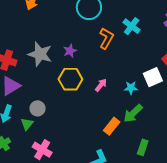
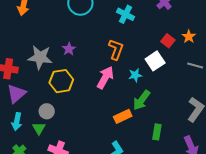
orange L-shape: (106, 38) -> (116, 49), moved
yellow hexagon: (70, 79) -> (61, 81), moved
pink arrow: (101, 85) -> (105, 78), size x1.6
orange rectangle: (112, 126) -> (123, 116), turned 36

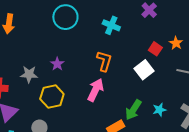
gray star: (40, 57) -> (29, 74), size x0.7
cyan star: (135, 75) -> (159, 110), moved

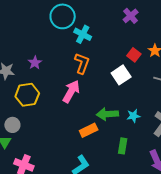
cyan circle: (65, 17) -> (63, 16), moved
cyan cross: (111, 25) -> (83, 34), moved
green arrow: (133, 110) -> (107, 114), turned 50

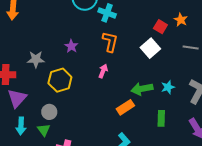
purple star: (35, 63) -> (71, 46), moved
pink arrow: (71, 91) -> (103, 71), size x0.6

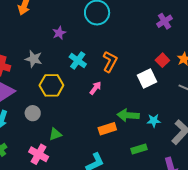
cyan cross: (107, 13) -> (78, 60), moved
purple star: (71, 46) -> (59, 33), moved
green rectangle: (161, 118) -> (139, 149), turned 56
green triangle: (44, 130) -> (55, 134), moved, turned 32

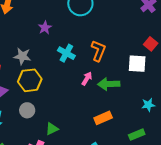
white square: (147, 78) -> (137, 64), turned 36
yellow hexagon: (51, 85) -> (30, 80), moved
green arrow: (128, 115) -> (109, 84), moved

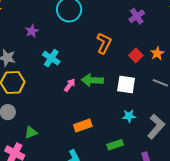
orange L-shape: (98, 51) -> (104, 43), moved
white square: (137, 64) -> (126, 85), moved
green arrow: (109, 84) -> (92, 80), moved

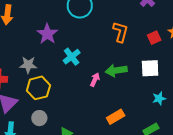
purple star: (32, 31) -> (47, 34), size x1.5
red square: (136, 55) -> (154, 38), turned 32
cyan cross: (51, 58) -> (72, 57), turned 30

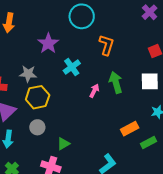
orange L-shape: (120, 32) -> (106, 45), moved
green arrow: (116, 70) -> (116, 82), turned 80
orange rectangle: (116, 117) -> (130, 129), moved

